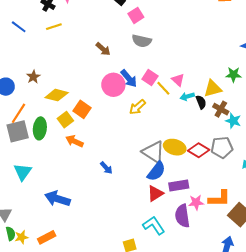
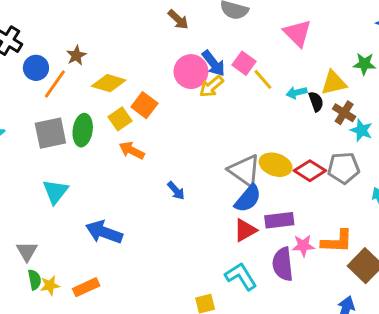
pink triangle: (178, 80) -> (297, 33), moved, size x1.5
yellow arrow: (137, 107) -> (211, 86), moved
orange line: (18, 113) -> (55, 84), moved

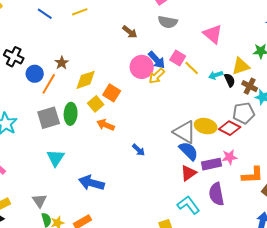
yellow diamond: (109, 83) -> (86, 80), turned -30
gray pentagon: (344, 168) -> (244, 113), moved
blue semicircle: (248, 199) -> (189, 151), turned -80
pink star: (303, 246) -> (230, 157), moved

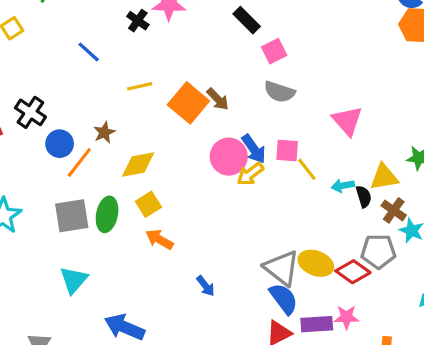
yellow line: (80, 12) -> (140, 86), moved
pink square: (178, 58) -> (287, 150), turned -35
orange square: (112, 93) -> (188, 103), moved, size x1.4

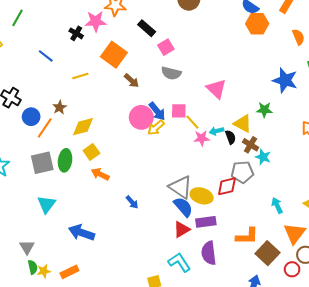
orange square: (188, 103) -> (114, 55), moved
yellow triangle: (384, 177) -> (243, 124), turned 42
yellow ellipse: (316, 263) -> (202, 196), moved
red diamond: (353, 272) -> (227, 186), turned -45
pink star: (347, 317) -> (202, 138), moved

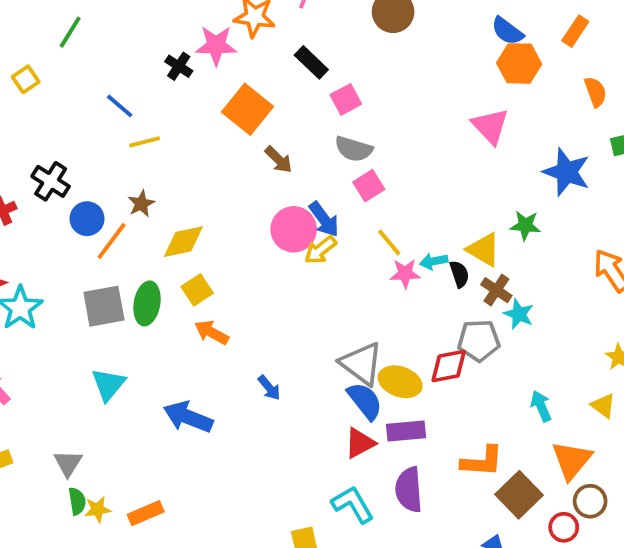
yellow line: (80, 76) -> (145, 142), moved
pink triangle: (216, 89) -> (490, 126), moved
pink square: (179, 111) -> (369, 186), moved, turned -35
blue arrow: (81, 233) -> (188, 417), moved

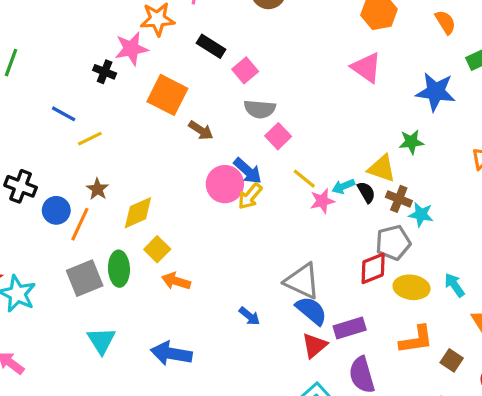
yellow ellipse: (400, 382) -> (412, 287), moved
blue arrow: (269, 388) -> (249, 316), moved
brown square: (519, 495) -> (452, 360), size x0.6

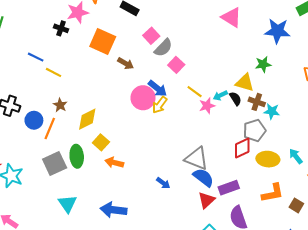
pink square: (245, 70) -> (151, 36), moved
gray semicircle: (260, 109) -> (163, 48), turned -48
yellow line: (90, 139) -> (54, 72), turned 56

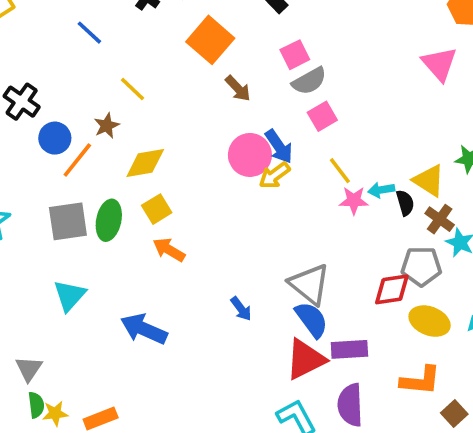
yellow line: (54, 72) -> (133, 89), moved
red triangle: (206, 200) -> (305, 359), size x1.4

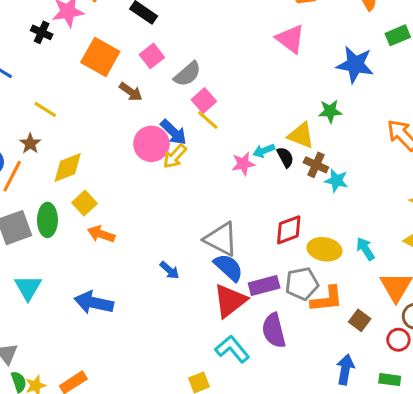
pink square: (295, 55) -> (152, 56), moved
yellow line: (340, 171) -> (208, 120), moved
gray pentagon: (421, 266) -> (302, 284), moved

